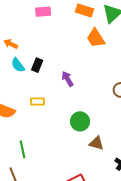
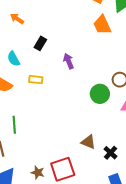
cyan semicircle: (18, 65) -> (14, 59), moved
green circle: (80, 121) -> (100, 94), moved
brown triangle: (96, 143) -> (88, 142), moved

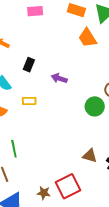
purple arrow: (69, 61) -> (59, 78), turned -42

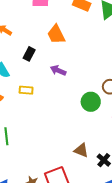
orange trapezoid: (88, 38) -> (56, 34), moved

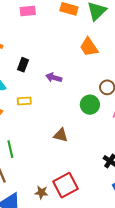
orange trapezoid: (56, 34) -> (89, 47), moved
brown triangle: (81, 150) -> (61, 135), moved

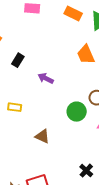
yellow rectangle: (24, 101) -> (15, 107), moved

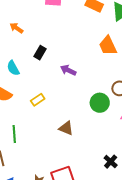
yellow rectangle: (15, 107) -> (38, 100), turned -40

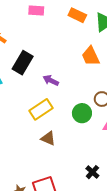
black rectangle: (40, 53) -> (23, 63), size x1.6
yellow rectangle: (38, 100) -> (41, 109), moved, size x1.6

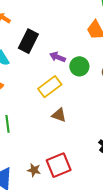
green circle: (82, 113) -> (79, 66), moved

